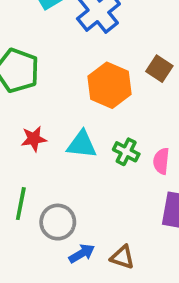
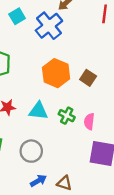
brown square: (159, 69) -> (88, 78), moved
gray circle: (58, 222) -> (31, 151), moved

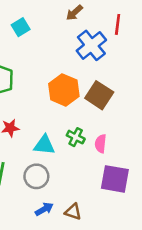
blue cross: (49, 26) -> (91, 45), moved
brown square: (88, 78) -> (99, 95), size x1.5
cyan triangle: (38, 111) -> (44, 145), moved

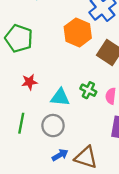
orange hexagon: (64, 90) -> (78, 32), moved
brown triangle: (73, 212) -> (86, 157), size x1.5

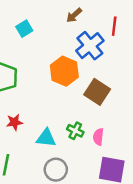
gray circle: (53, 126) -> (56, 170), moved

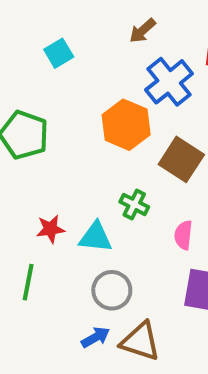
red star: (14, 122) -> (51, 229), moved
green cross: (75, 131) -> (134, 204), moved

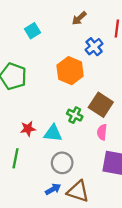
blue cross: (169, 82) -> (94, 47), size x0.7
brown square: (181, 159) -> (101, 105), moved

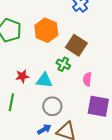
orange hexagon: (70, 71) -> (46, 30), moved
brown square: (101, 105) -> (76, 45), moved

